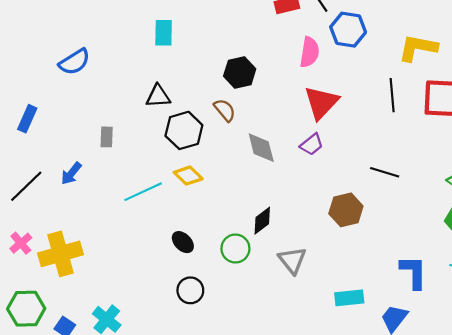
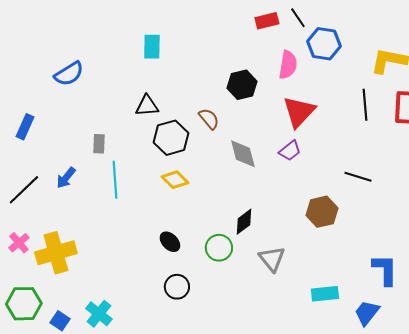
black hexagon: (240, 73) -> (242, 85), moved
cyan line: (143, 192) -> (115, 180), moved, turned -69

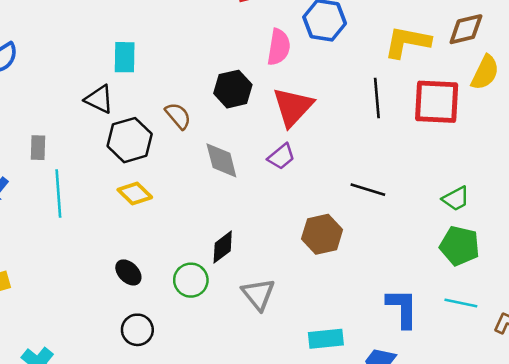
cyan rectangle: (152, 47) -> (125, 57), moved
black hexagon: (242, 85) -> (233, 89), moved
black triangle: (147, 106) -> (99, 99), turned 30

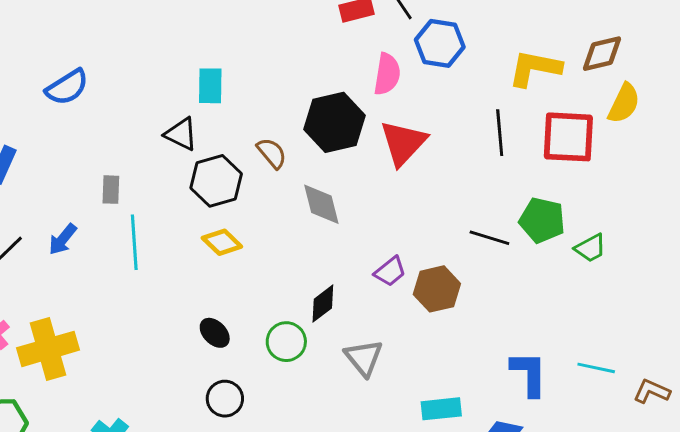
black hexagon: (233, 89) -> (335, 122), size x1.4
purple trapezoid: (281, 157) -> (390, 271), moved
green pentagon: (460, 246) -> (542, 220), moved

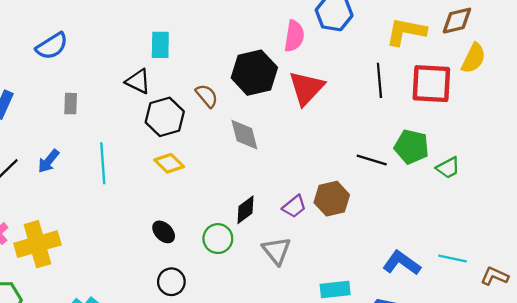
gray rectangle: (111, 190) -> (71, 104), moved
purple trapezoid: (390, 271) -> (294, 206), moved
blue L-shape: (529, 374) -> (402, 263), turned -54

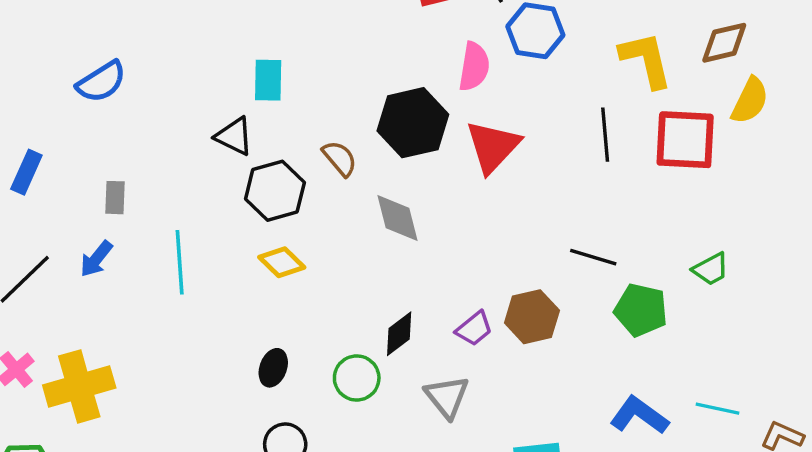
yellow L-shape: (406, 32) -> (646, 60), turned 66
gray rectangle: (71, 104) -> (115, 198), moved
green pentagon: (412, 147) -> (641, 310), moved
black ellipse: (164, 232) -> (273, 368), turned 65

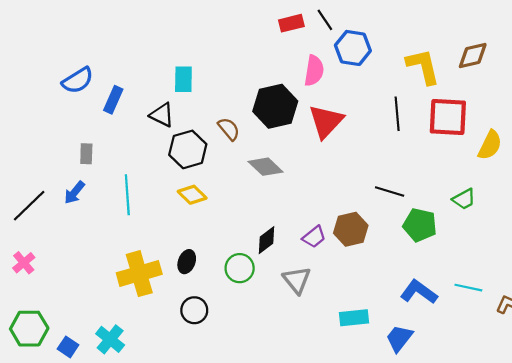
yellow semicircle: (750, 101) -> (490, 145), moved
blue rectangle: (26, 172) -> (113, 100), moved
gray diamond: (398, 218) -> (265, 167), turned -32
yellow cross: (79, 386) -> (139, 274), moved

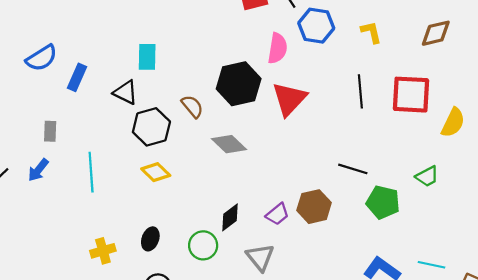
yellow L-shape: (423, 66) -> (371, 32), moved, size x0.6
yellow cross: (139, 274) -> (103, 251), size x0.6

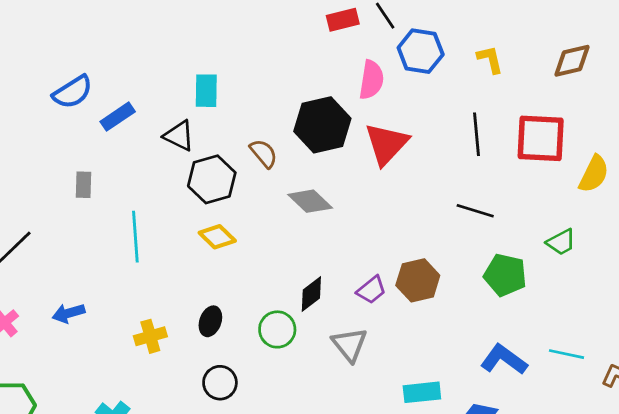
blue rectangle: (77, 77) -> (118, 117), turned 32
black line: (353, 169) -> (475, 211), moved
blue arrow: (38, 170) -> (68, 313), moved, turned 35

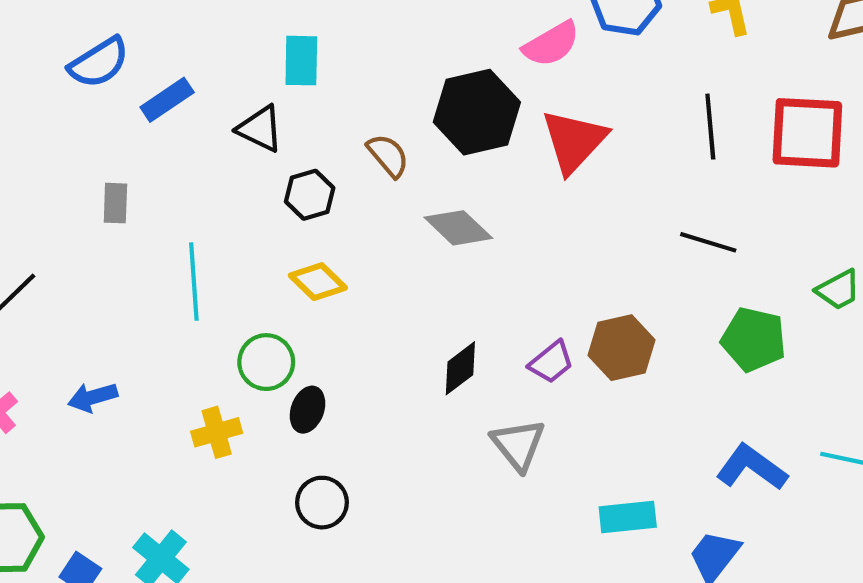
pink semicircle: (371, 80) -> (551, 44), turned 51
black hexagon: (212, 179) -> (310, 195), size x0.7
green circle: (277, 329) -> (266, 362), moved

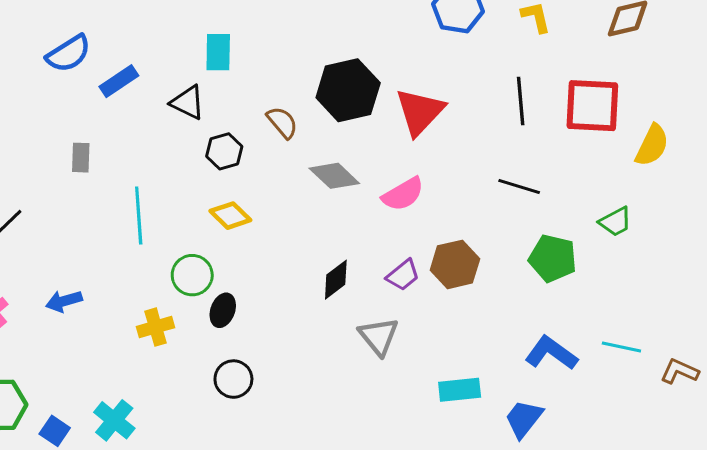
pink semicircle: (551, 44) -> (403, 194), moved

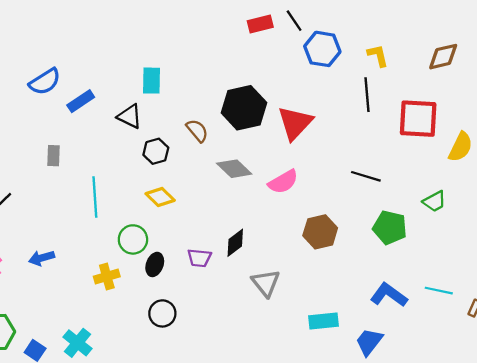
black line: (521, 101) -> (367, 95), moved
purple trapezoid: (403, 275) -> (199, 258), moved, turned 45

